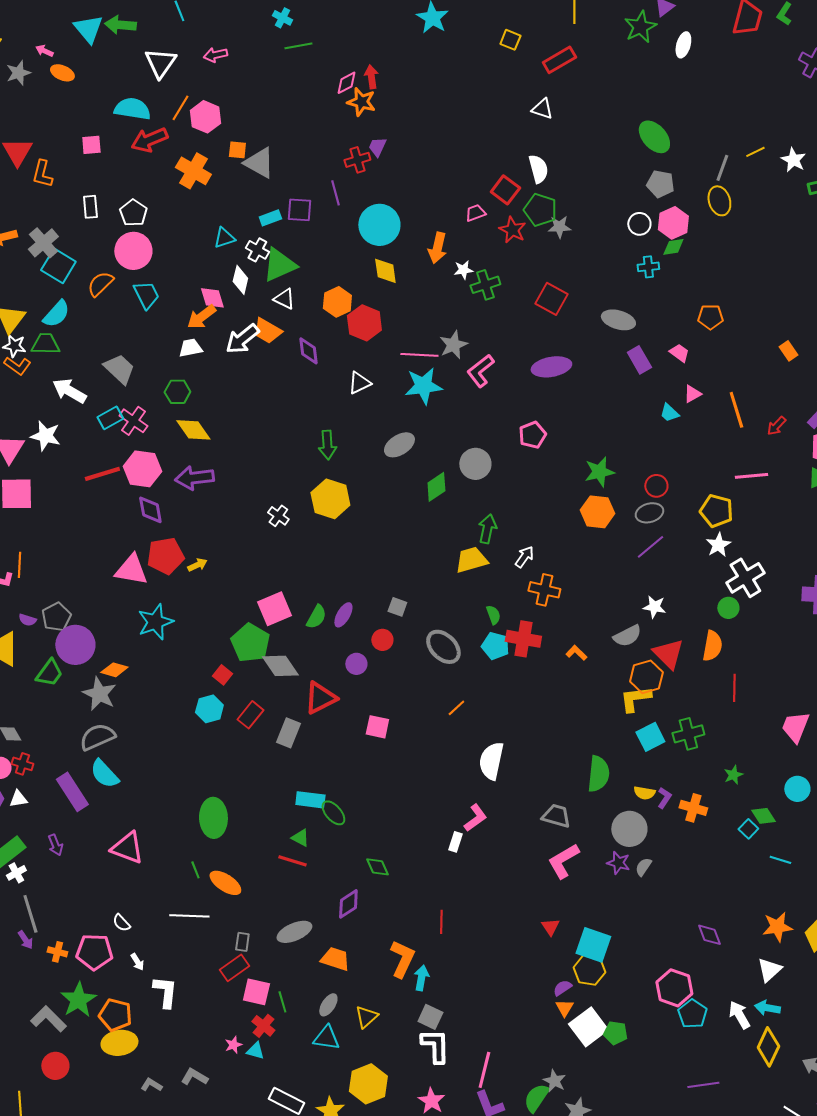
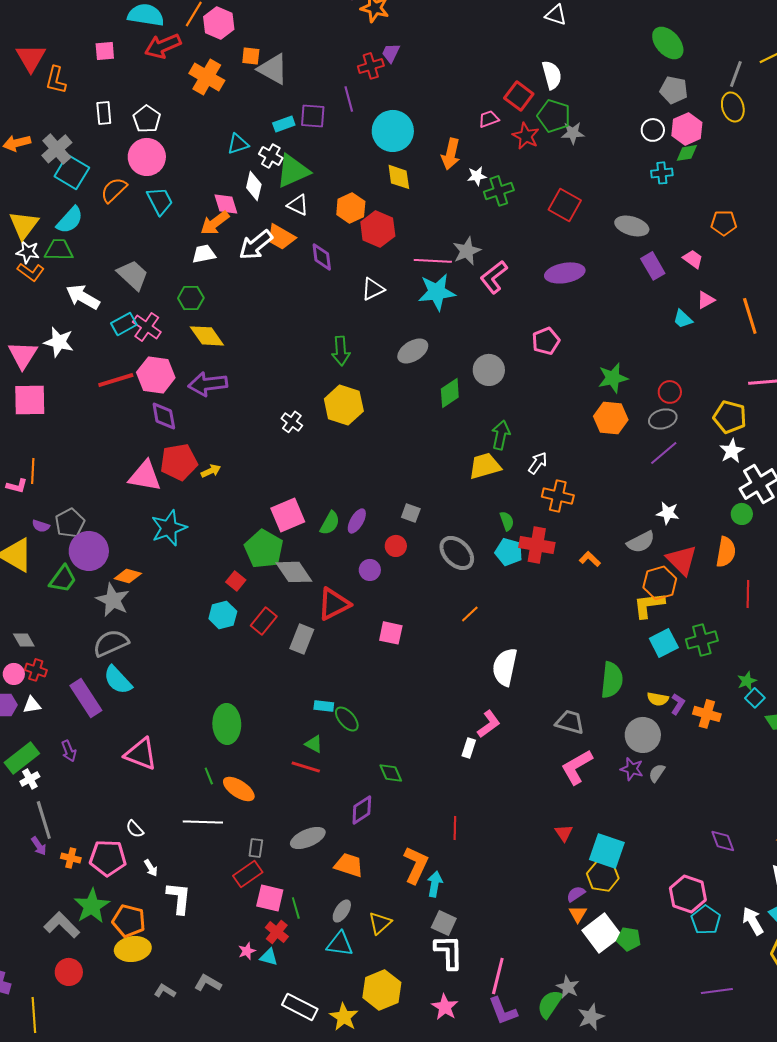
cyan rectangle: (310, 800) -> (324, 706), size x0.7
cyan square: (748, 829) -> (755, 698), moved

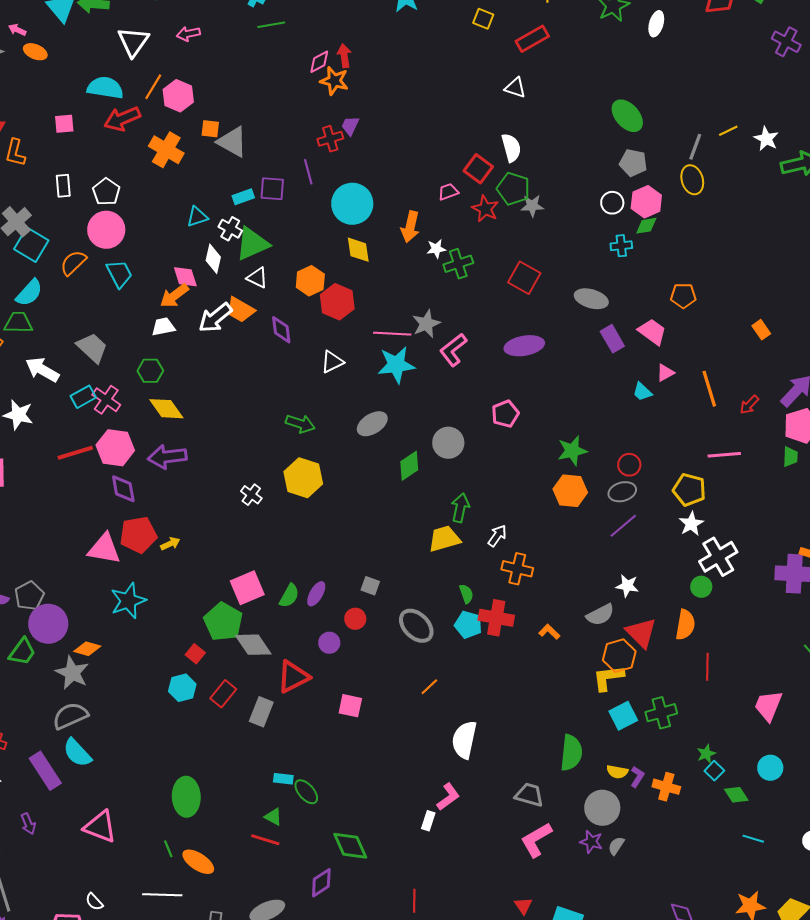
pink trapezoid: (693, 259) -> (652, 332), size x1.4
green arrow: (341, 351) -> (300, 424), turned -68
green diamond: (391, 773) -> (350, 846), size x1.5

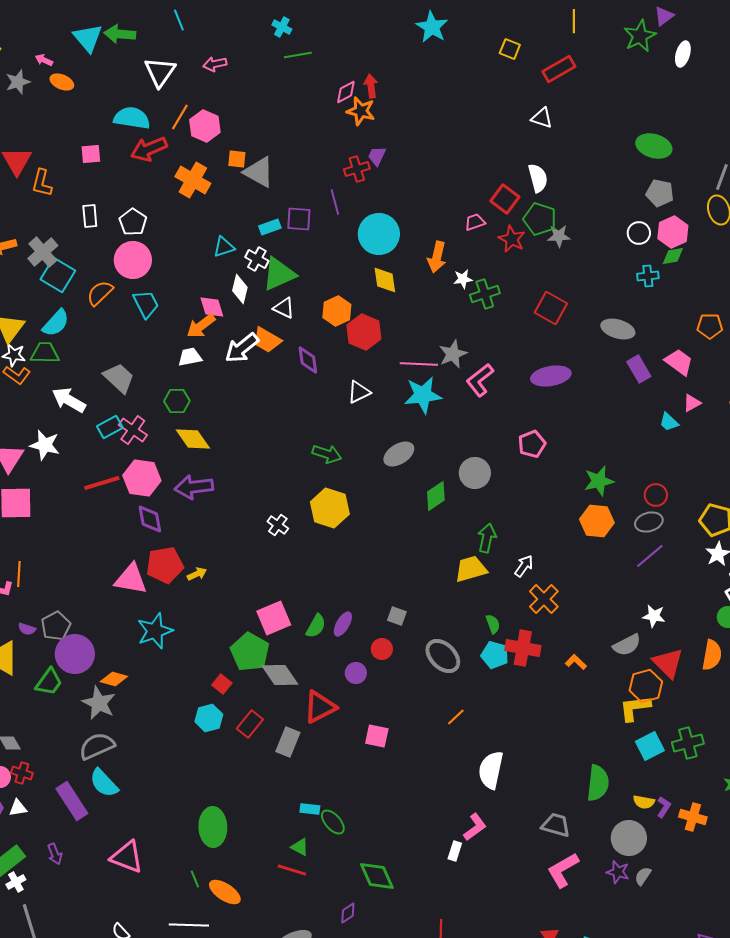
green ellipse: (627, 116) -> (654, 146), turned -32
orange cross: (517, 569) -> (544, 599), turned 32
purple diamond: (321, 883) -> (348, 913), size x0.7

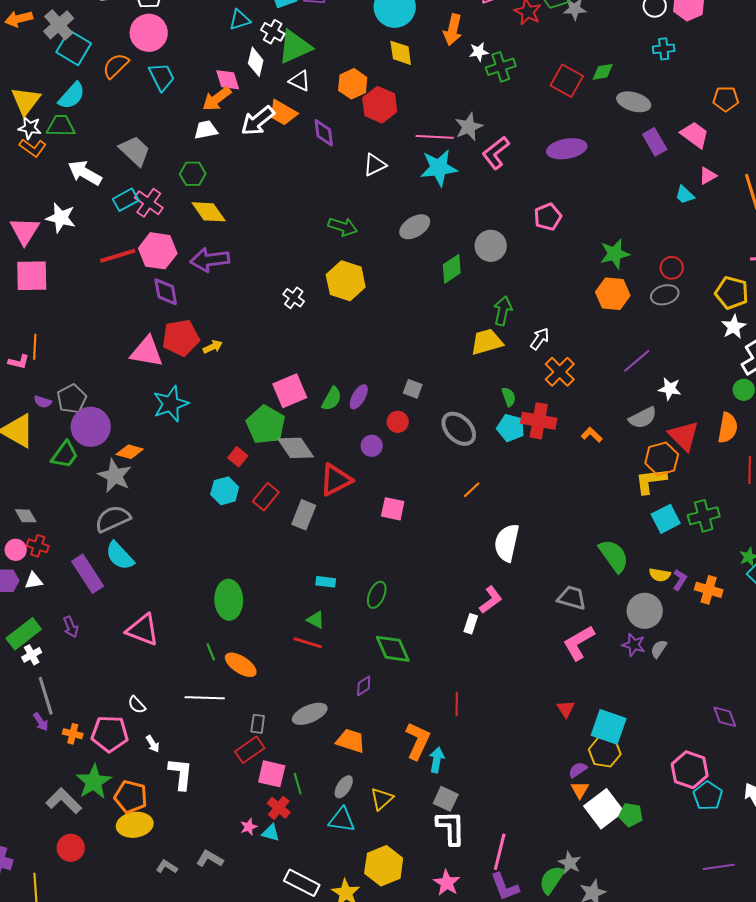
green diamond: (673, 256) -> (603, 72), moved
purple line: (650, 556) -> (637, 361), moved
green semicircle: (598, 783) -> (614, 556), turned -42
green ellipse: (333, 822) -> (377, 595), moved, turned 64

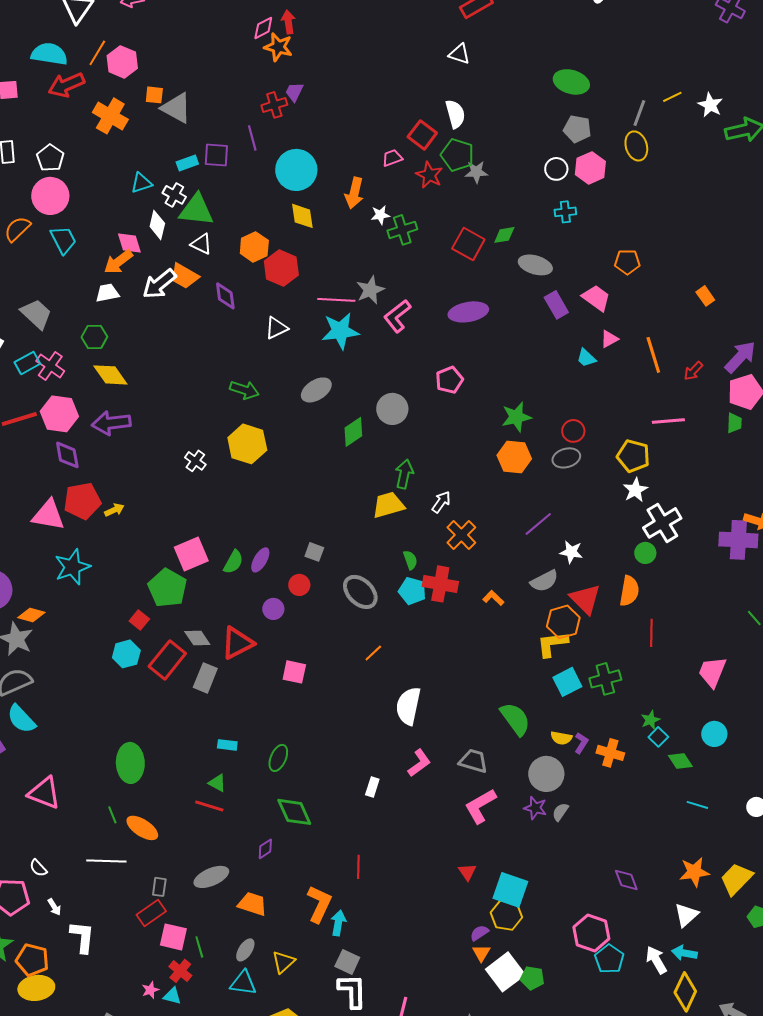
green triangle: (295, 47) -> (196, 210), turned 30
gray diamond: (296, 448) -> (197, 638), moved, size x0.7
red rectangle: (266, 497) -> (167, 660), size x1.4
pink L-shape: (491, 600) -> (419, 763), moved

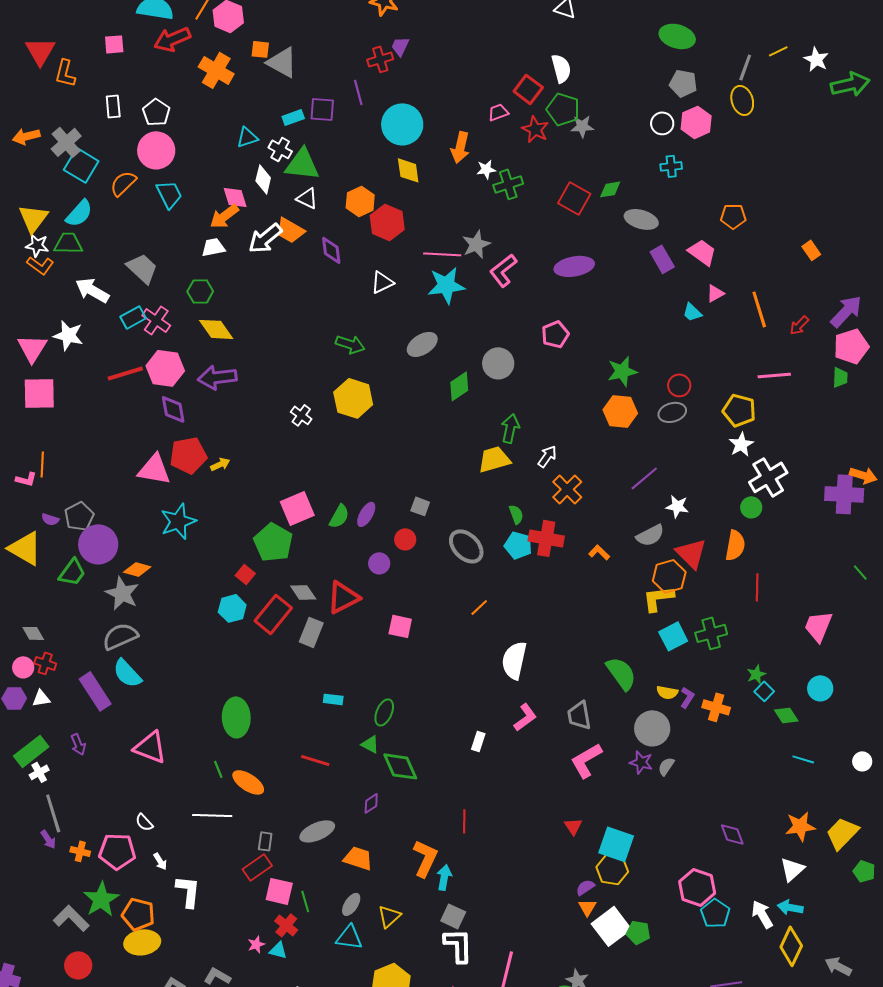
gray trapezoid: (473, 761) -> (579, 715), turned -116
green triangle: (217, 783) -> (370, 744), moved

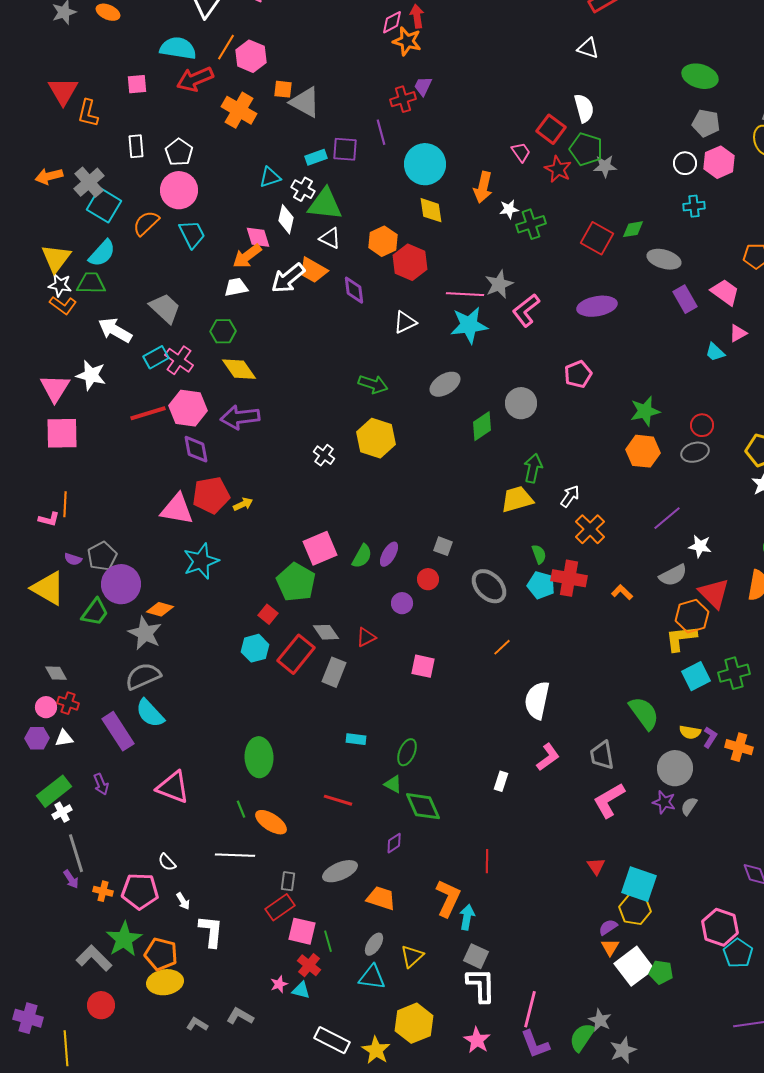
pink trapezoid: (498, 112) -> (521, 152), turned 75
red triangle: (343, 597) -> (366, 637), size x0.6

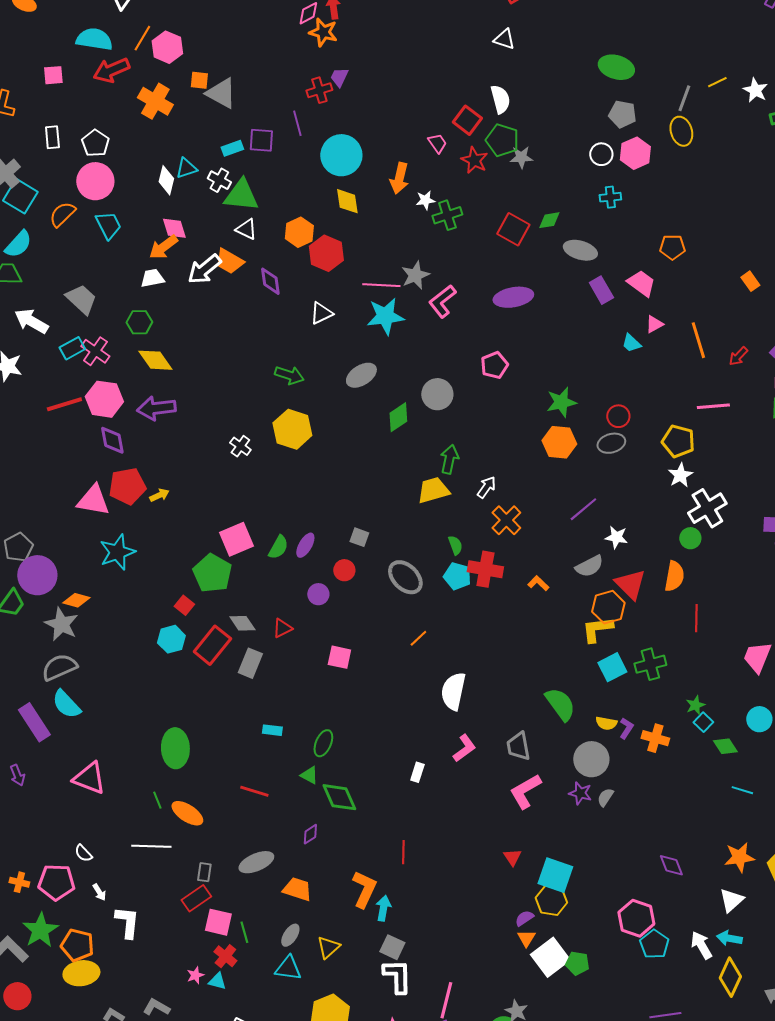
white diamond: (286, 219) -> (166, 180), moved

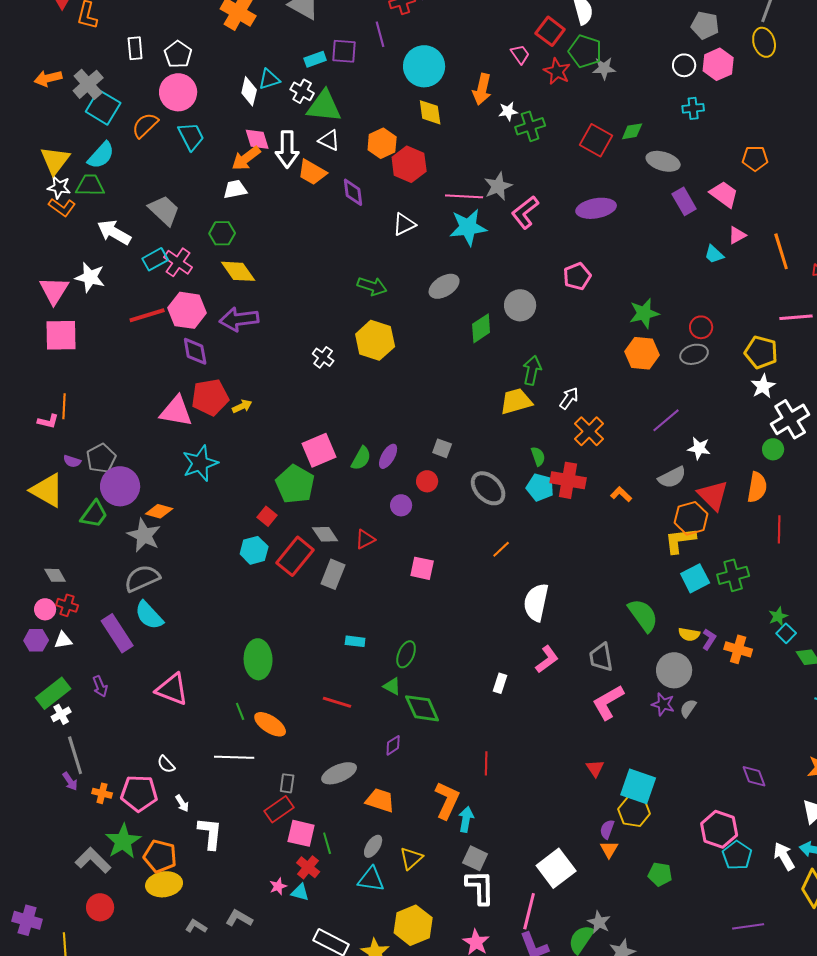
white arrow: (204, 269) -> (287, 149), moved, turned -51
purple semicircle: (524, 918) -> (607, 829), turned -36
white square: (550, 957) -> (556, 868), moved

